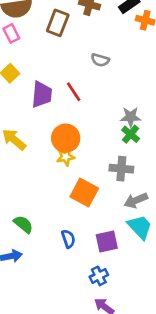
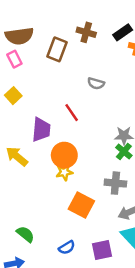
purple trapezoid: (42, 94) -> (41, 130), moved
blue semicircle: (68, 239) -> (67, 248), turned 77

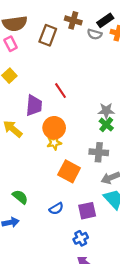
gray semicircle: (96, 83) -> (95, 34), moved

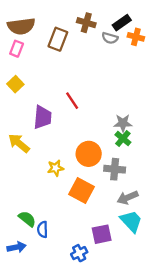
pink rectangle: (11, 44) -> (17, 49), turned 48
orange circle: (54, 128) -> (89, 154), moved
yellow star: (54, 143) -> (56, 168), moved
blue semicircle: (56, 209) -> (43, 229), moved, turned 120
blue cross: (81, 238) -> (79, 253), moved

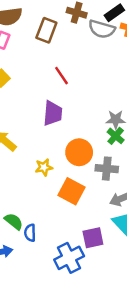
gray semicircle: (110, 38) -> (102, 29), size x1.5
red line: (72, 101) -> (62, 76), moved
purple trapezoid: (43, 117) -> (53, 113), moved
blue cross: (79, 253) -> (69, 258), size x1.6

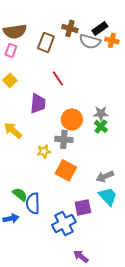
purple trapezoid: (53, 113) -> (38, 103), moved
orange circle: (79, 152) -> (72, 119), moved
gray cross: (107, 169) -> (64, 139), moved
blue semicircle: (30, 233) -> (33, 203), size x1.5

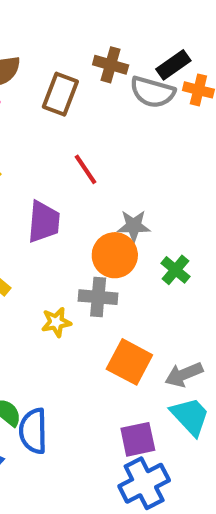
gray star: (101, 113) -> (134, 226), moved
orange square: (66, 170) -> (129, 362), moved
blue cross: (64, 223) -> (144, 483), moved

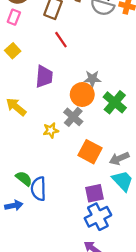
red line: (86, 169) -> (61, 40), moved
green cross: (175, 270) -> (115, 102), size x1.5
gray cross: (98, 297) -> (73, 117), turned 36

